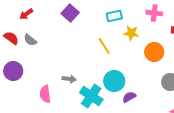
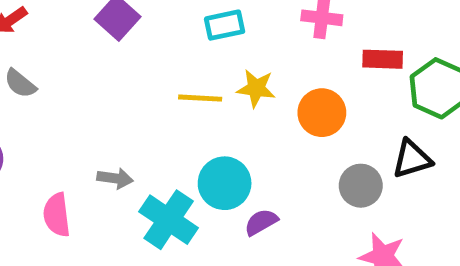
yellow star: (131, 33) -> (256, 88), moved
yellow line: (104, 46) -> (200, 98), turned -54

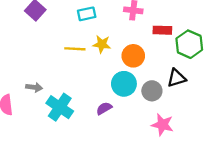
cyan circle: (225, 183) -> (124, 84), moved

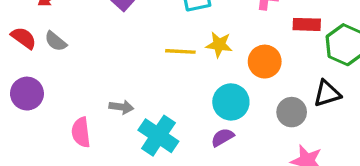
cyan circle: (124, 84) -> (231, 102), moved

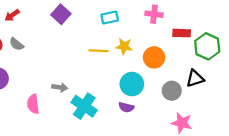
purple semicircle: (223, 137) -> (126, 107), turned -136

